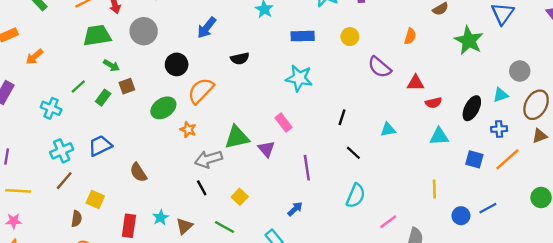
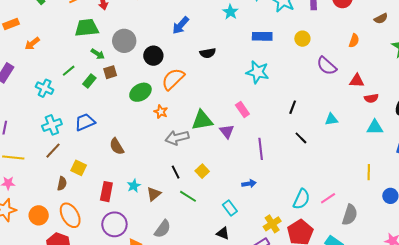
gray circle: (144, 31) -> (124, 41), moved
black line: (202, 188) -> (176, 172), moved
cyan semicircle: (356, 196) -> (301, 199), moved
blue arrow: (295, 209) -> (249, 184), turned 32

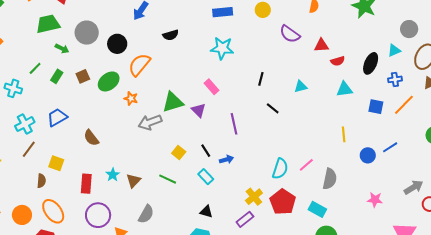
brown square: (110, 72) -> (83, 76), moved
black line: (176, 172) -> (206, 151), moved
cyan rectangle: (230, 208) -> (206, 177), moved

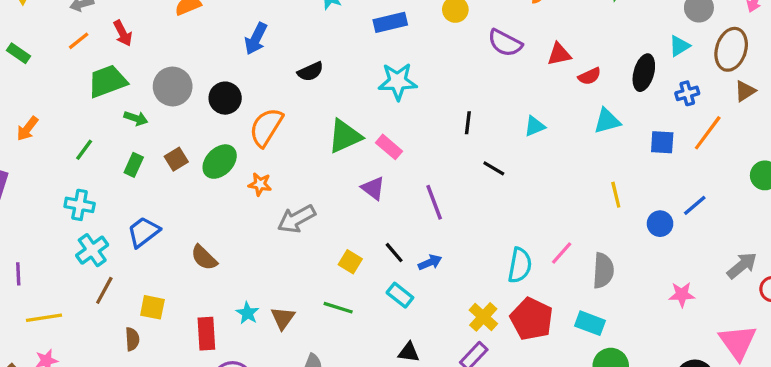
green line: (35, 68) -> (84, 150), moved
cyan cross: (13, 88) -> (80, 205), moved
green triangle: (173, 102) -> (345, 136), moved

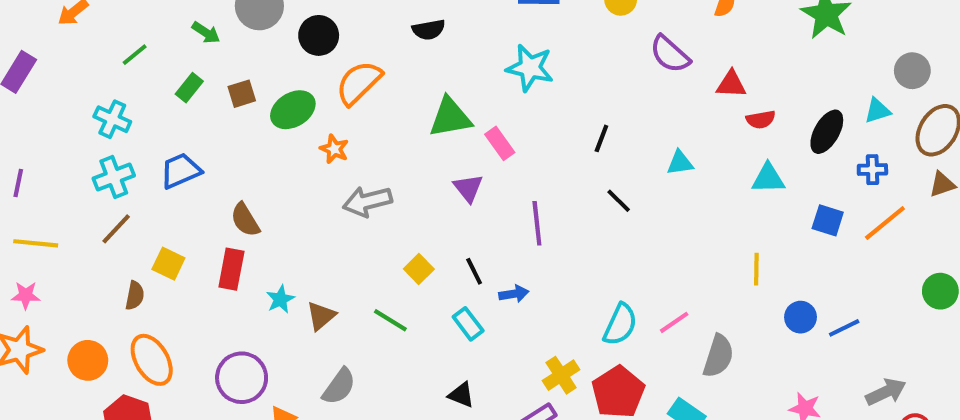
blue line: (695, 205) -> (844, 328), moved
red rectangle: (206, 334) -> (231, 269), moved

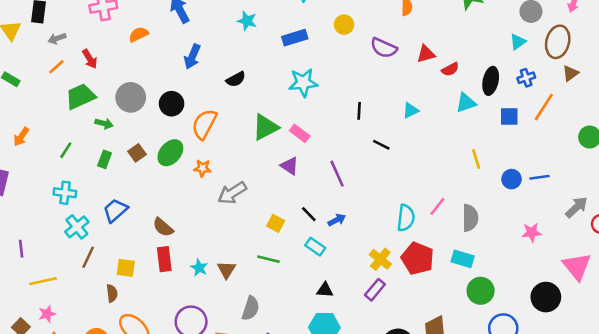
black ellipse: (827, 132) -> (491, 81), moved
blue line: (844, 328) -> (540, 177), turned 36

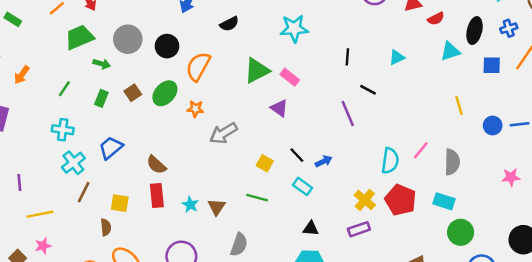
purple line: (337, 174) -> (348, 114), moved
purple rectangle: (375, 290) -> (359, 229), turned 30

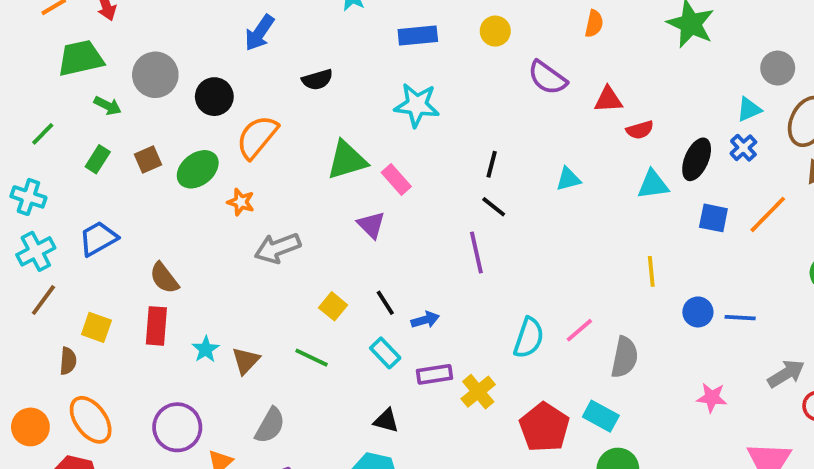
blue cross: (509, 28) -> (743, 148), moved, turned -35
black line: (368, 90) -> (494, 207), moved
red pentagon: (401, 200) -> (544, 427), moved
purple rectangle: (359, 229) -> (434, 374), moved

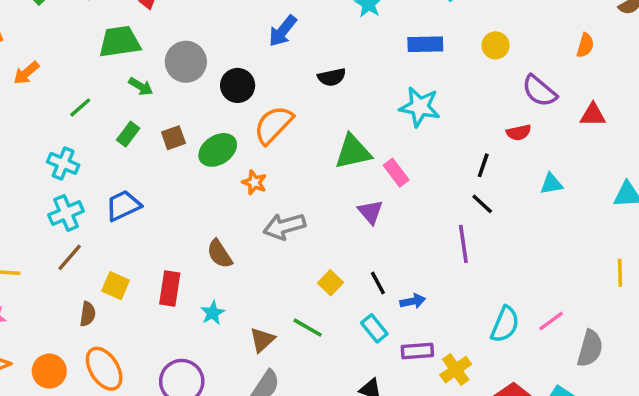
red semicircle: (640, 130) -> (519, 133), moved
brown semicircle: (164, 278) -> (220, 254), moved
brown triangle: (246, 361) -> (262, 340), moved

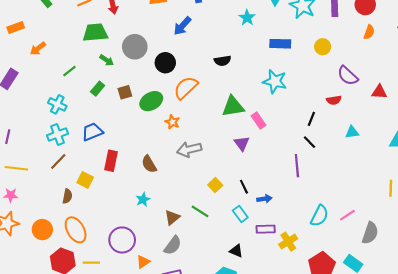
blue arrow: (283, 31) -> (182, 26), moved
orange semicircle: (585, 45) -> (369, 32), moved
red rectangle: (170, 288) -> (111, 161), moved

